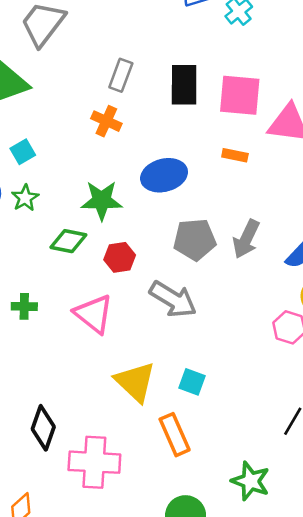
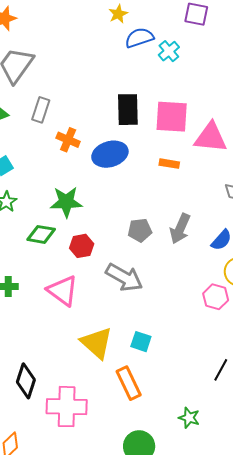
gray rectangle: (121, 75) -> (41, 110), moved
blue ellipse: (164, 175) -> (110, 154), moved
gray pentagon: (195, 240) -> (140, 230), size x0.7
green star: (251, 481) -> (189, 418), size x0.7

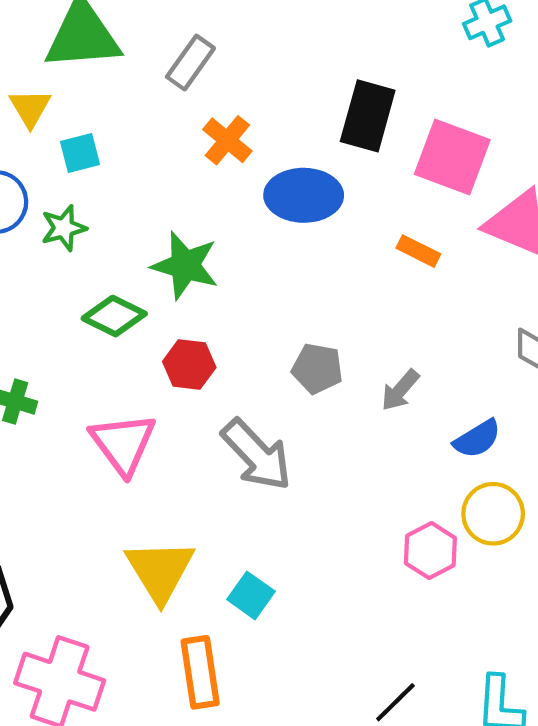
gray arrow: (180, 229) -> (400, 390), size x0.7

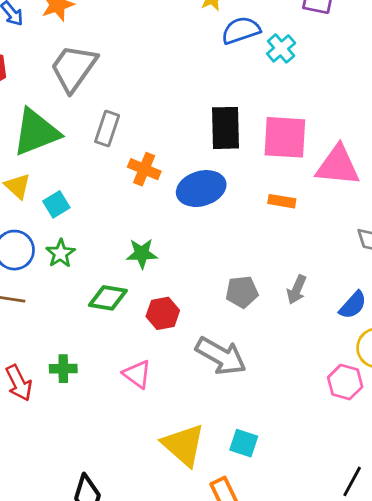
green star: (185, 265) -> (142, 254), size x0.7
pink triangle: (123, 444) -> (137, 374), size x0.7

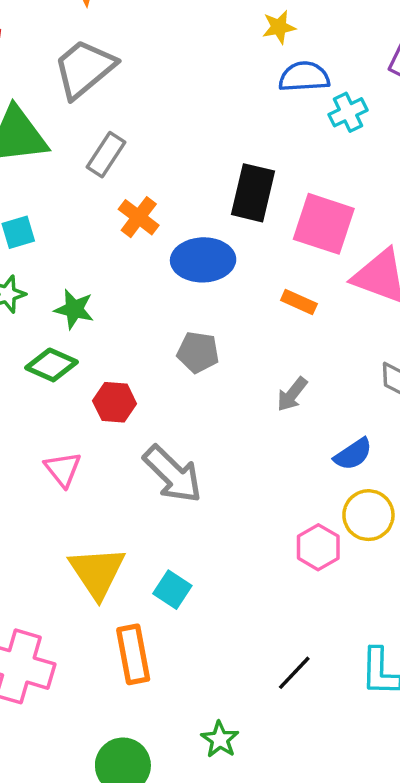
green star: (142, 254) -> (74, 309), moved
gray arrow: (297, 290) -> (292, 394), moved
gray pentagon: (242, 292) -> (198, 352), moved

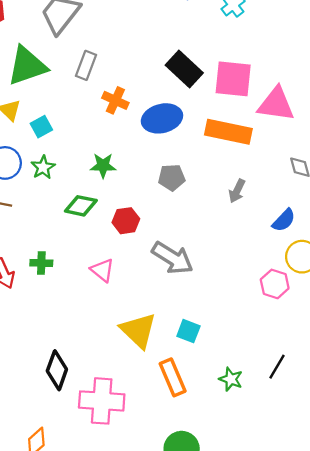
black rectangle: (253, 193) -> (184, 69), turned -48
orange rectangle: (299, 302) -> (228, 132), size x2.0
green star: (74, 309) -> (103, 166), moved
green star: (220, 739) -> (231, 379), moved

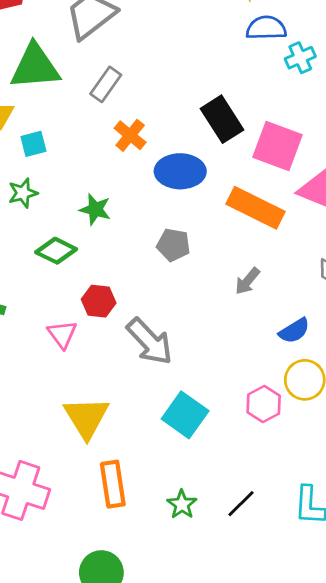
red hexagon: (126, 221) -> (99, 301), moved
cyan square: (188, 331) -> (185, 415), moved, size x1.5

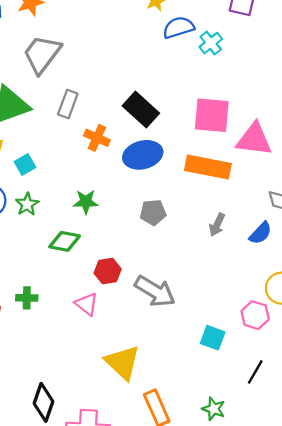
black rectangle: (222, 119) -> (141, 109), moved
blue semicircle: (294, 331) -> (260, 233), moved
cyan square: (185, 415) -> (213, 338), moved, size x0.7
black line: (241, 504) -> (255, 372), moved

